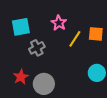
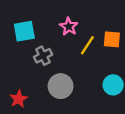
red star: (21, 77) -> (19, 99), moved
gray circle: (44, 84) -> (61, 86), moved

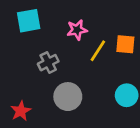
pink star: (69, 27) -> (77, 30), turned 30
cyan square: (24, 31) -> (29, 21), moved

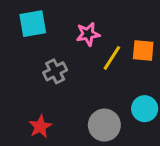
gray circle: (68, 97) -> (104, 125), moved
red star: (21, 111) -> (40, 127), moved

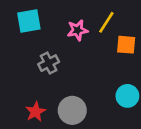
yellow line: (112, 58) -> (106, 22), moved
gray circle: (104, 125) -> (72, 110), moved

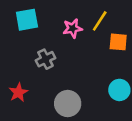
red star: (35, 112) -> (18, 92), moved

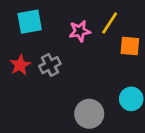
red star: (18, 92) -> (20, 65), moved
gray circle: (68, 104) -> (89, 114), moved

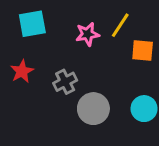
gray cross: (50, 65) -> (65, 82), moved
gray circle: (89, 114) -> (93, 109), moved

